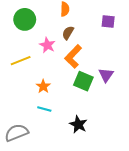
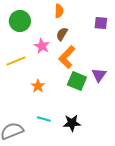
cyan line: (44, 109) -> (44, 119), moved
black star: (78, 124) -> (72, 123), turned -30

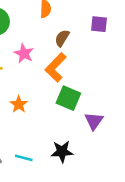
brown semicircle: (62, 34) -> (62, 38), moved
purple triangle: (99, 75) -> (94, 121), moved
cyan line: (44, 119) -> (24, 158), moved

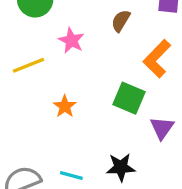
orange L-shape: (56, 67) -> (157, 59), moved

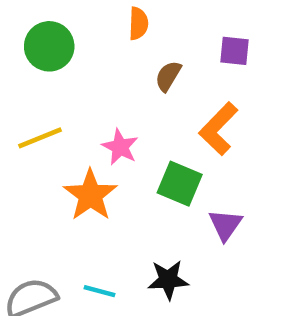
pink star: (71, 41) -> (120, 147), moved
orange star: (65, 106) -> (90, 195), size x1.6

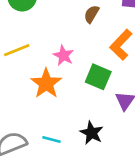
black star: (168, 280) -> (92, 133), turned 30

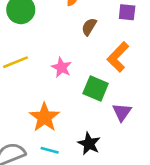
orange star: (46, 83) -> (44, 117), moved

